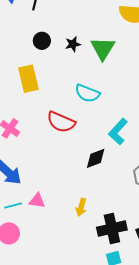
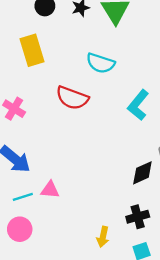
black diamond: (96, 158) -> (142, 173), moved
yellow arrow: (81, 207) -> (103, 237), moved
black cross: (112, 229) -> (138, 217), size x0.7

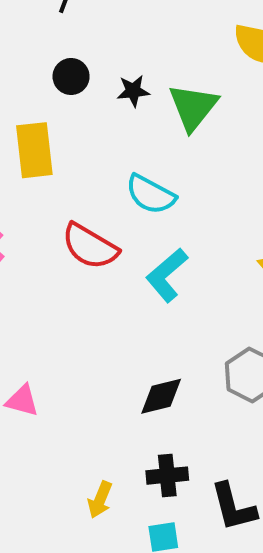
cyan L-shape: (138, 105) -> (167, 275), moved
black diamond: (142, 173) -> (161, 396), moved

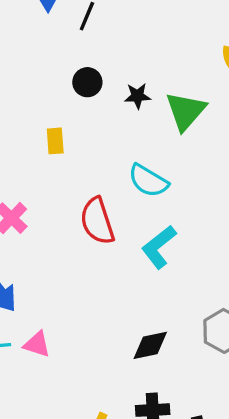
yellow rectangle: (34, 150) -> (55, 141), size x0.6
red semicircle: (90, 246) -> (97, 221), turned 39

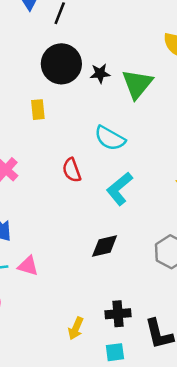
black circle: (87, 82) -> (61, 64), size x1.8
red semicircle: (97, 221) -> (72, 170), size x0.7
black diamond: (150, 345) -> (105, 246), moved

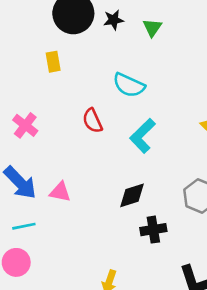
green triangle: (137, 84) -> (152, 28), size x0.6
pink triangle: (28, 266) -> (60, 192), moved
black cross: (118, 314) -> (153, 230), moved

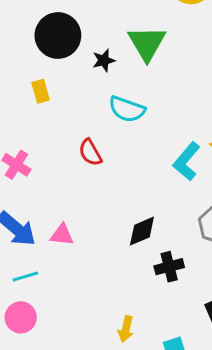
black star: (114, 20) -> (104, 60), moved
green triangle: (152, 28) -> (147, 43), size x1.8
cyan L-shape: (143, 136) -> (187, 161), moved

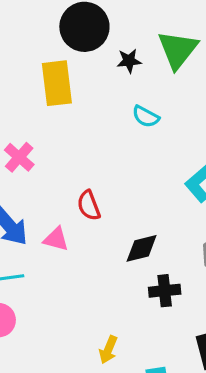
yellow rectangle: (41, 91) -> (57, 83), size x1.8
cyan semicircle: (127, 109) -> (146, 116), size x0.7
red semicircle: (90, 152) -> (89, 205), moved

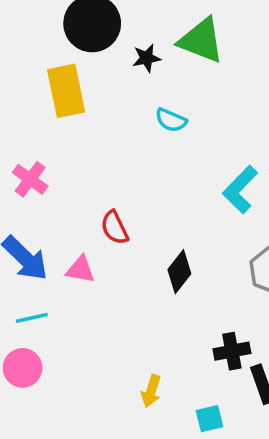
green triangle: (178, 50) -> (201, 40), turned -42
black diamond: (142, 248) -> (179, 272), turned -33
black cross: (165, 291) -> (232, 351), moved

